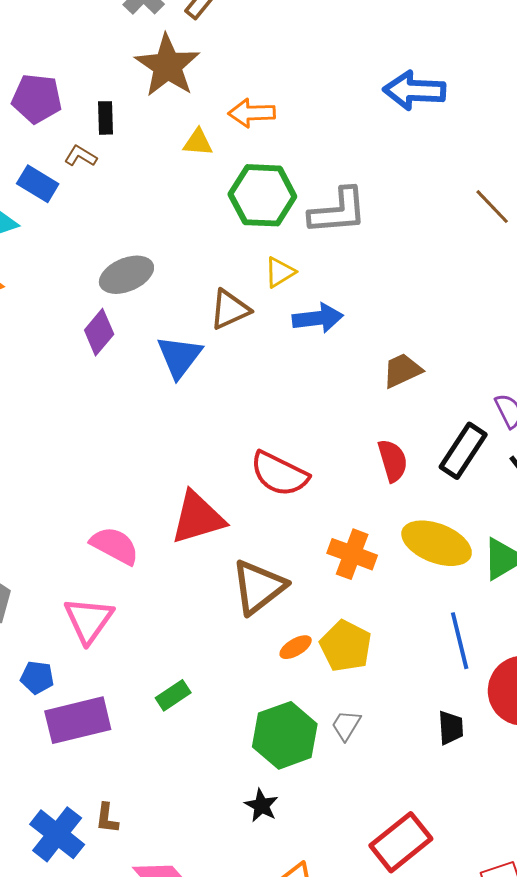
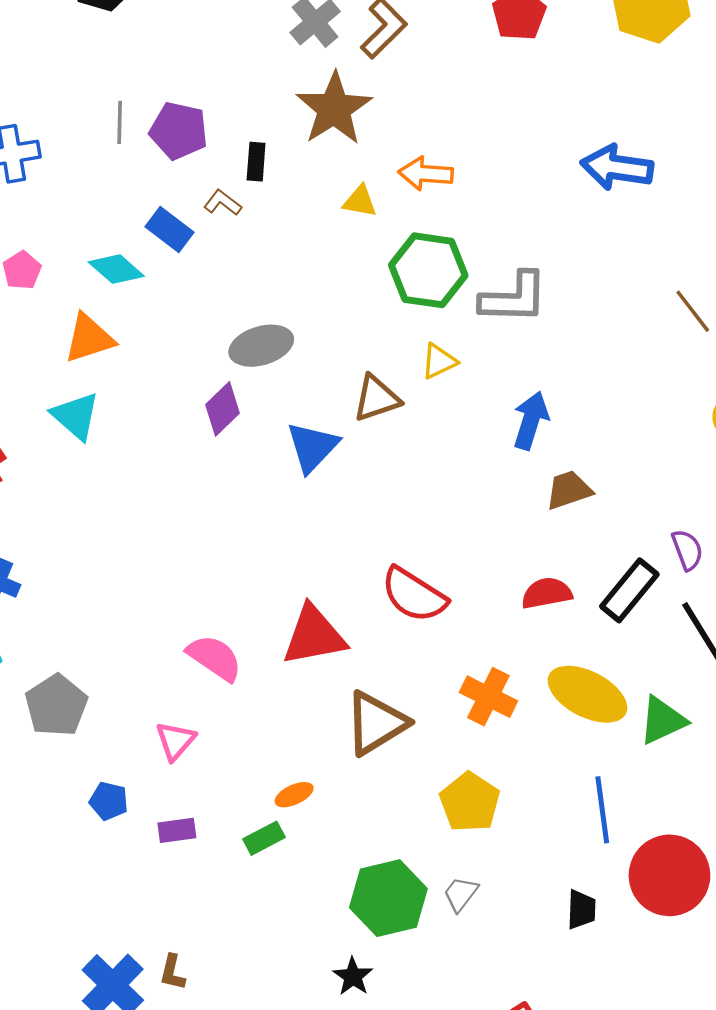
blue arrow: (318, 318) -> (531, 420), moved, turned -72
red semicircle: (393, 461) -> (547, 593), turned -90
pink triangle: (89, 620) -> (175, 741), size x0.7
orange ellipse: (296, 647) -> (294, 795), moved
purple rectangle: (78, 720) -> (177, 830), moved, size x0.5

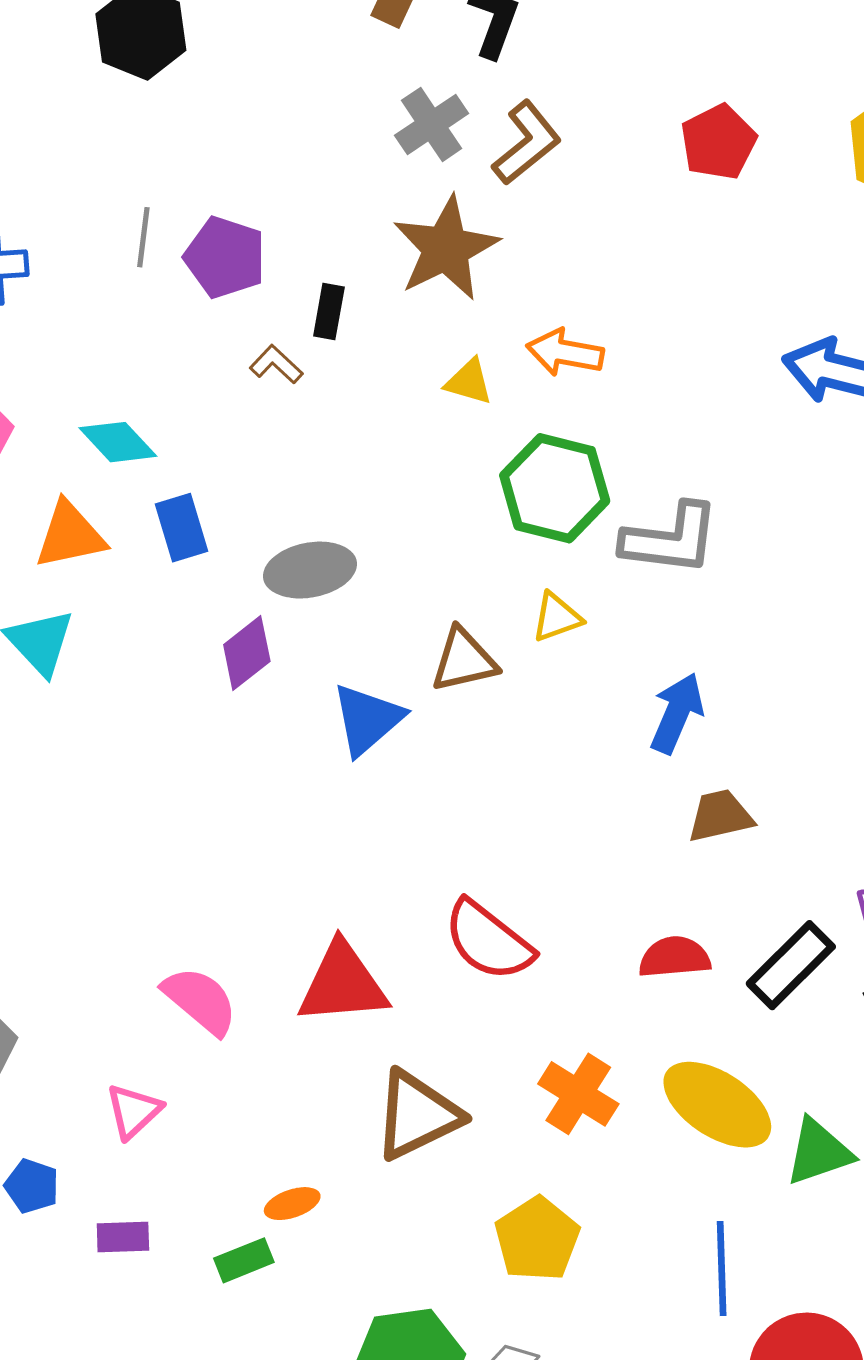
blue rectangle: (170, 229) -> (182, 528), moved, turned 30

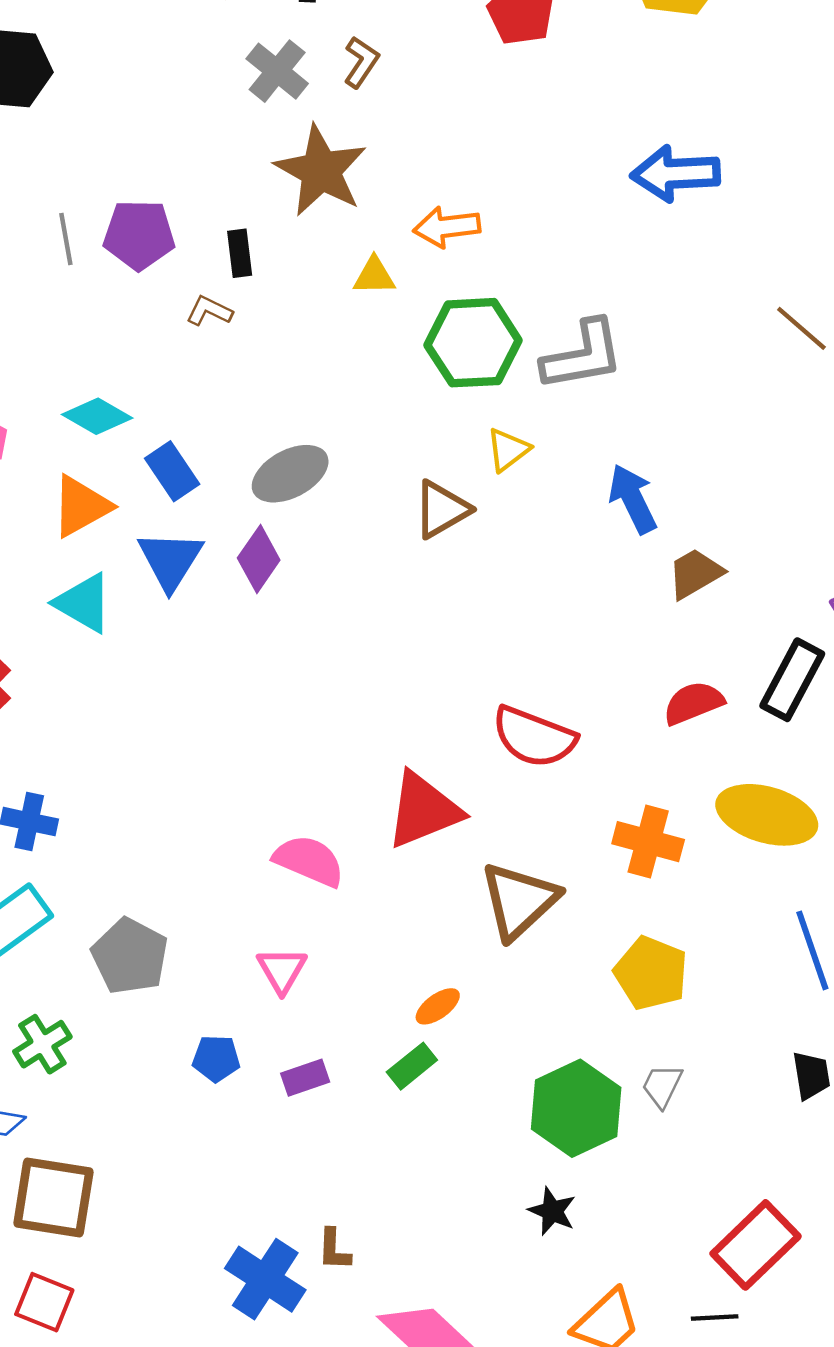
brown L-shape: (527, 143) -> (361, 62), size x0.7
blue arrow: (677, 713) -> (633, 499), turned -32
blue triangle: (367, 719) -> (170, 560), moved

